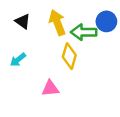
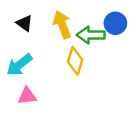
cyan arrow: (18, 60) -> (19, 65), size x1.5
pink triangle: (50, 88) -> (27, 96), moved

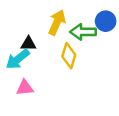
black triangle: (25, 23) -> (28, 44), moved, turned -35
yellow arrow: (62, 25) -> (57, 22), turned 45

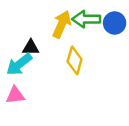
green arrow: (83, 32) -> (86, 19), moved
pink triangle: (25, 88) -> (15, 95), moved

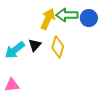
black triangle: (31, 48) -> (35, 45), moved, turned -48
pink triangle: (15, 95) -> (12, 85), moved

